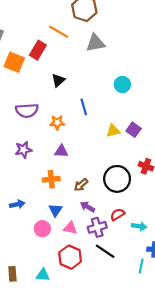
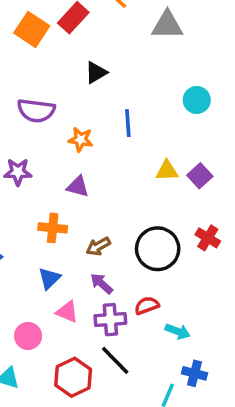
pink circle: (42, 229) -> (28, 336), moved
red hexagon: (70, 257) -> (73, 377), moved

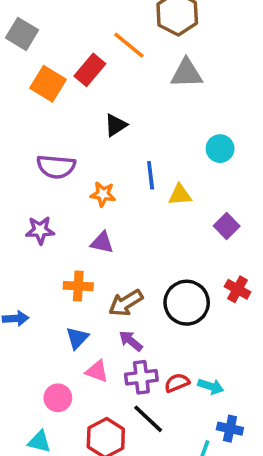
yellow triangle: (167, 171) -> (180, 195), moved
brown arrow: (98, 246) -> (126, 303), size x1.4
red semicircle: (147, 306) -> (177, 383), moved

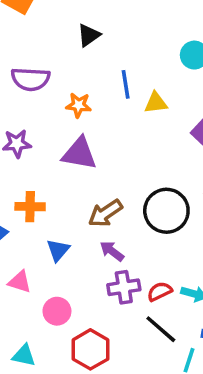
purple triangle: (102, 243) -> (79, 154), size x1.5
orange cross: (78, 286) -> (30, 207), moved
pink triangle: (97, 371) -> (20, 282), moved
pink circle: (58, 398) -> (57, 311), moved
black line: (148, 419) -> (161, 329), moved

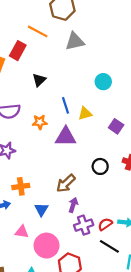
purple triangle: (79, 154) -> (66, 137), moved
black circle: (166, 211) -> (100, 166), moved, size x0.6
purple arrow: (112, 251) -> (73, 205), turned 80
pink circle: (57, 311) -> (46, 246), size x1.5

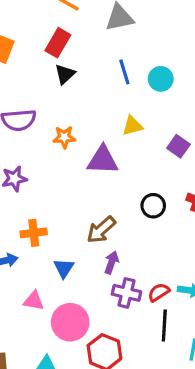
red rectangle: (18, 51) -> (58, 43), moved
blue line: (66, 105) -> (124, 72), moved
purple cross: (84, 225) -> (126, 293), turned 30
black line: (109, 246) -> (164, 326), turned 60

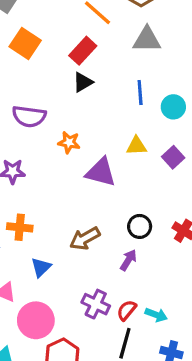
purple square: (178, 146) -> (173, 157), moved
purple arrow: (112, 262) -> (128, 260), moved
red semicircle: (159, 292) -> (127, 310), turned -30

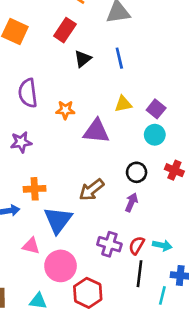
black triangle: (83, 82) -> (83, 59), moved
cyan circle: (173, 107) -> (155, 135), moved
purple semicircle: (29, 116) -> (28, 93), turned 84
blue triangle: (41, 267) -> (58, 220), size x1.6

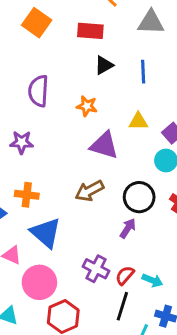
red rectangle: (65, 30) -> (90, 31), turned 50
orange star: (65, 110) -> (87, 106), moved
black circle: (137, 172) -> (139, 197), size x1.4
brown arrow: (91, 190) -> (90, 191), moved
blue triangle: (58, 220) -> (46, 233), turned -36

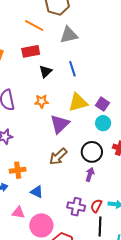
yellow triangle: (138, 121) -> (78, 102), size x1.5
purple triangle: (104, 145) -> (60, 124), turned -45
blue triangle: (46, 233) -> (37, 192), size x0.6

